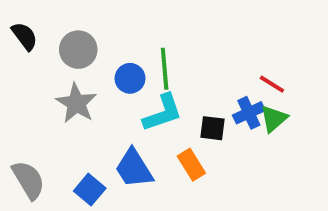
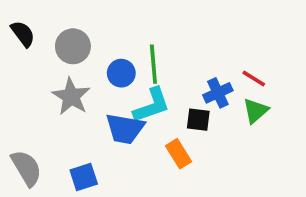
blue cross: (249, 113) -> (218, 93), moved
blue trapezoid: (134, 168) -> (125, 129), moved, turned -48
blue square: (90, 190) -> (84, 177), turned 32

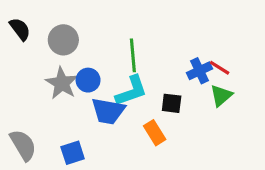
blue circle: (121, 73) -> (88, 80), moved
blue cross: (218, 93) -> (199, 71), moved

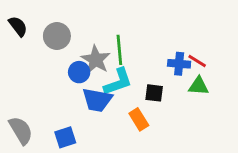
blue cross: (199, 71) -> (179, 64), turned 30
gray star: (62, 83) -> (96, 60), moved
green triangle: (221, 96) -> (199, 86), turned 45

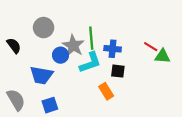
black semicircle: (18, 26) -> (14, 46), moved
blue cross: (179, 64) -> (113, 49), moved
green triangle: (199, 86) -> (162, 56), moved
blue trapezoid: (97, 100) -> (41, 75), moved

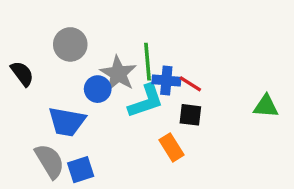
red line: (151, 47) -> (190, 84), moved
blue cross: (113, 49) -> (166, 80), moved
green triangle: (162, 56) -> (266, 106), moved
gray semicircle: (16, 100) -> (50, 161), moved

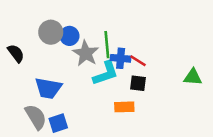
blue circle: (98, 89) -> (69, 36), moved
orange rectangle: (171, 147) -> (124, 107), turned -60

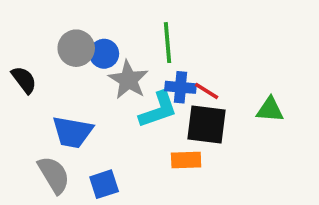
green line: (107, 45) -> (167, 43), moved
green triangle: (193, 77) -> (270, 110), moved
black square: (138, 83) -> (207, 125), size x1.6
blue square: (58, 123) -> (104, 184), moved

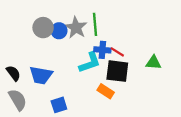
black semicircle: (24, 80) -> (13, 73), moved
gray star: (128, 80) -> (76, 28), moved
orange rectangle: (186, 160) -> (106, 91), turned 35
gray semicircle: (54, 175) -> (18, 100), moved

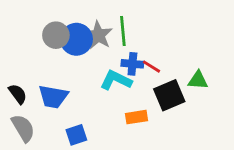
blue circle: (59, 31) -> (76, 39), size x1.5
cyan L-shape: (90, 63) -> (116, 80), turned -135
black square: (117, 71) -> (169, 95), moved, turned -30
orange rectangle: (106, 91) -> (136, 117), turned -42

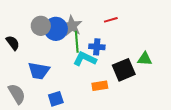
green line: (123, 31) -> (77, 42), moved
red line: (152, 67) -> (111, 20), moved, turned -48
black semicircle: (18, 94) -> (13, 43), moved

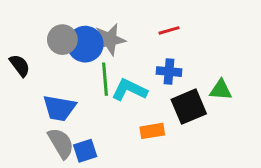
gray star: (72, 26) -> (110, 40), turned 30
green line: (77, 42) -> (105, 79), moved
blue cross: (97, 47) -> (169, 72), moved
gray semicircle: (17, 94) -> (61, 143), moved

